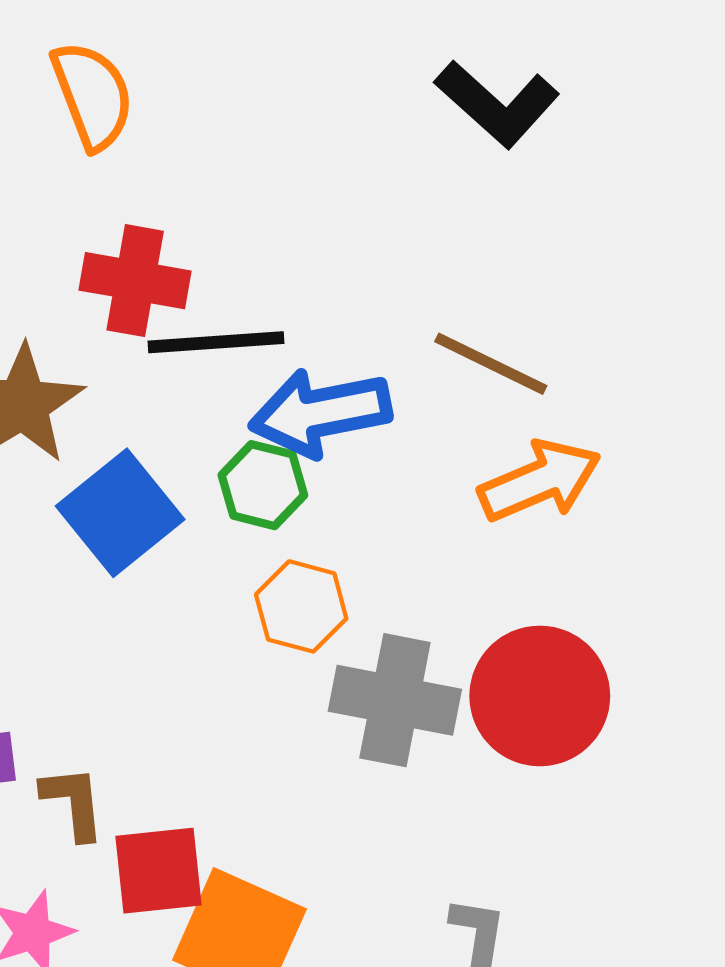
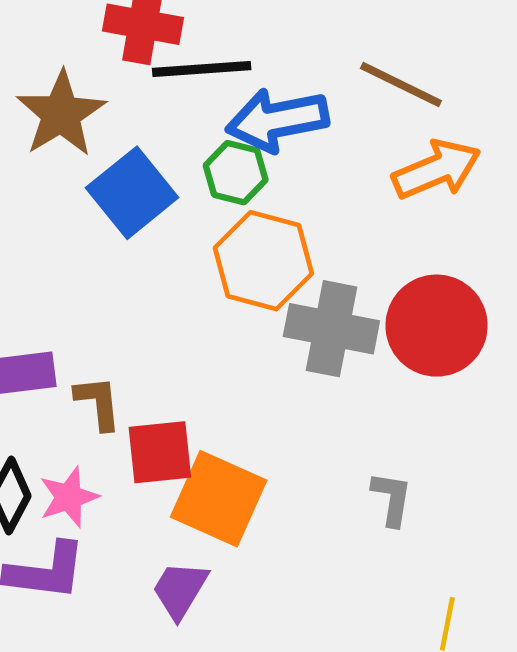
orange hexagon: (301, 606) -> (263, 261), size x1.5

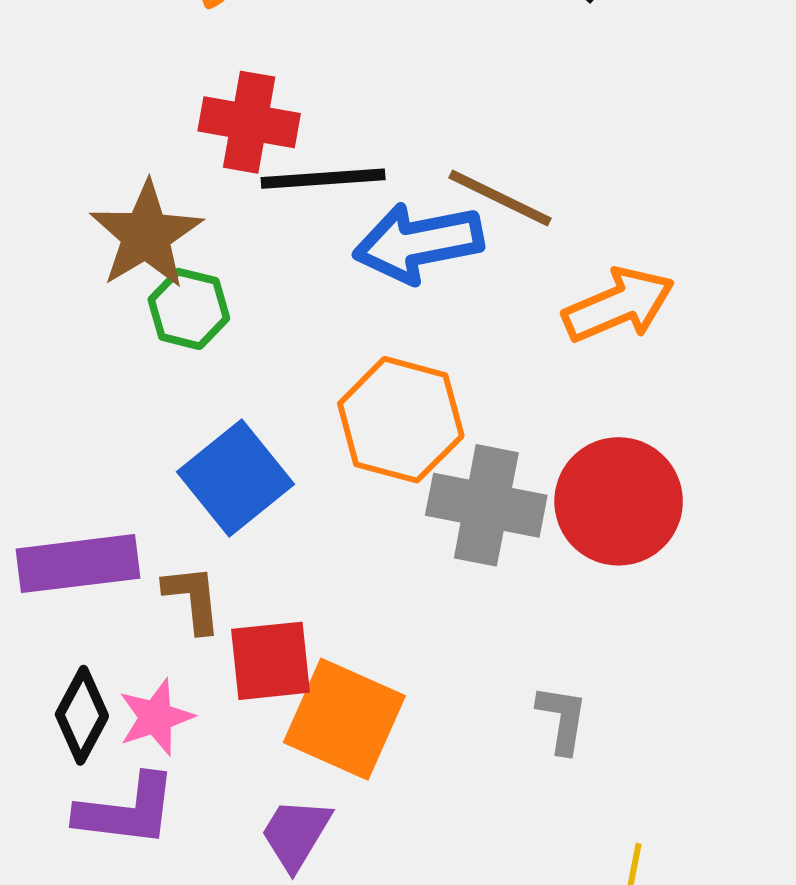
brown line: (401, 85) -> (500, 198), moved
green hexagon: (236, 173) -> (189, 309), moved
blue square: (132, 193) -> (236, 478), moved

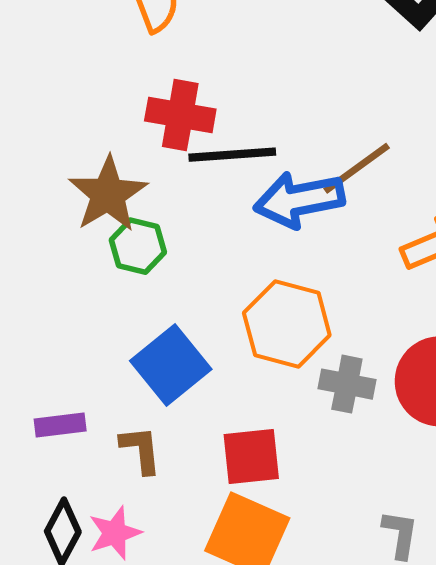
brown line: (500, 198) -> (357, 168), turned -62
gray cross: (486, 505) -> (347, 384), size x0.7
purple rectangle: (78, 564) -> (60, 425), size x0.6
red square: (271, 661) -> (251, 457), moved

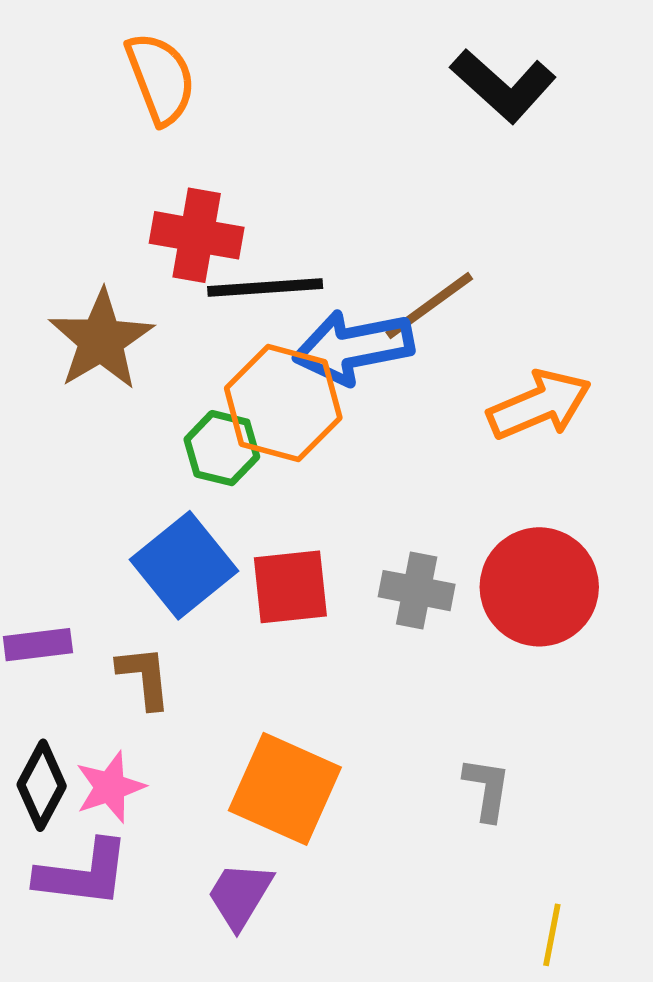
green hexagon: (138, 246) -> (222, 448), moved
orange hexagon: (287, 324) -> (283, 403), moved
red square: (251, 457) -> (290, 587), moved

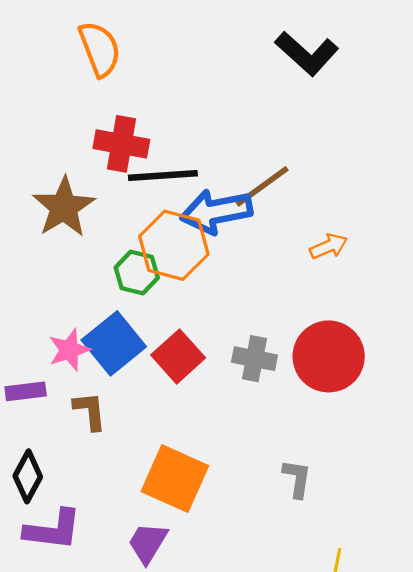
orange arrow: (539, 405) -> (329, 246), size x0.6
red square: (290, 587) -> (178, 356), turned -36
pink star: (110, 787) -> (69, 350), moved

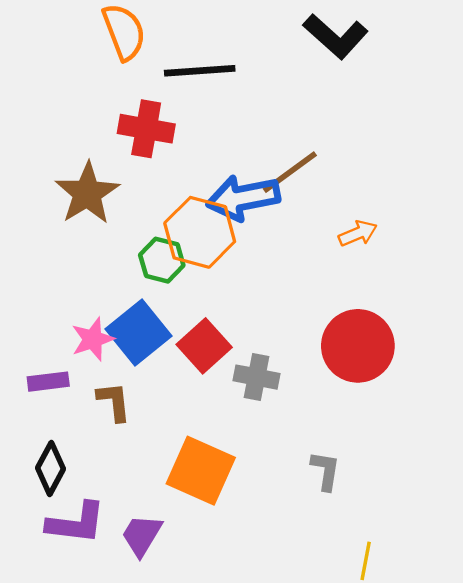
black line: (163, 176) -> (200, 71), moved
gray cross: (254, 359) -> (256, 377), moved
purple trapezoid: (148, 543) -> (142, 535), moved

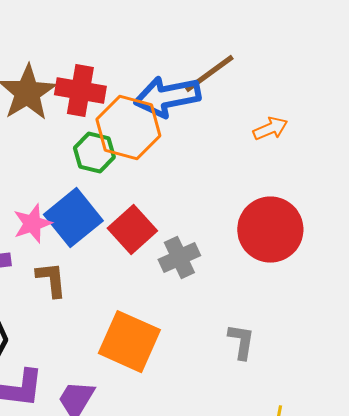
red cross: (146, 129) -> (80, 91), moved
gray cross: (256, 377) -> (179, 258), turned -36

